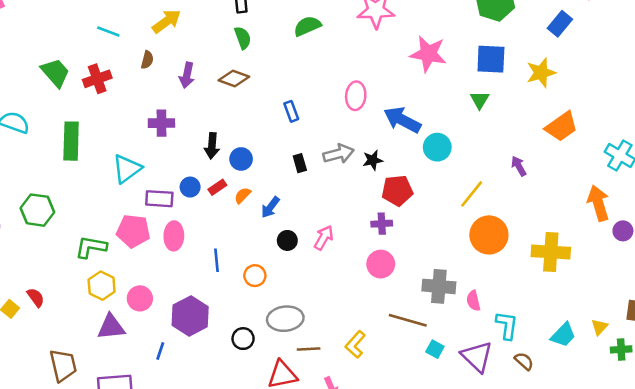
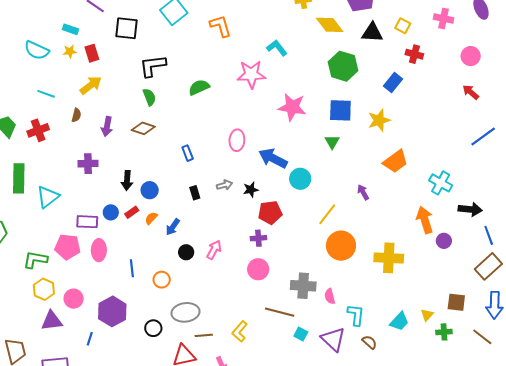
gray arrow: (339, 154) -> (224, 185), size x0.7
cyan triangle: (127, 169) -> (48, 197), moved

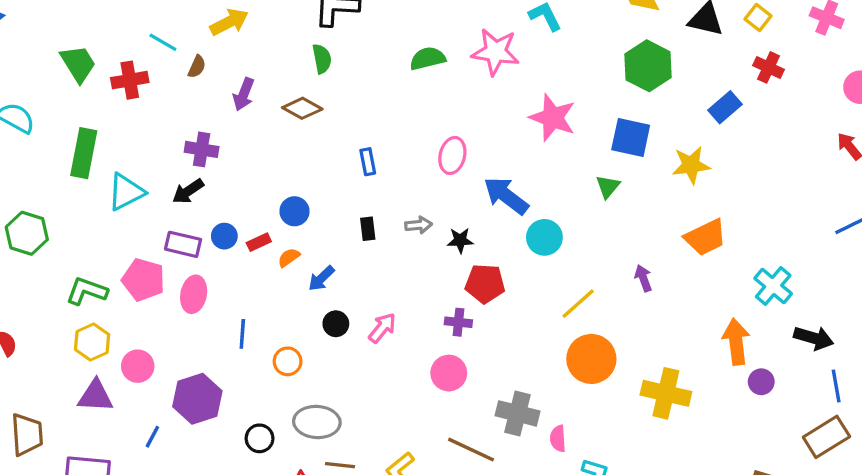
green semicircle: (199, 87) -> (428, 58), moved
cyan line: (46, 94) -> (163, 42), moved
black arrow: (127, 180) -> (188, 191), moved, turned 42

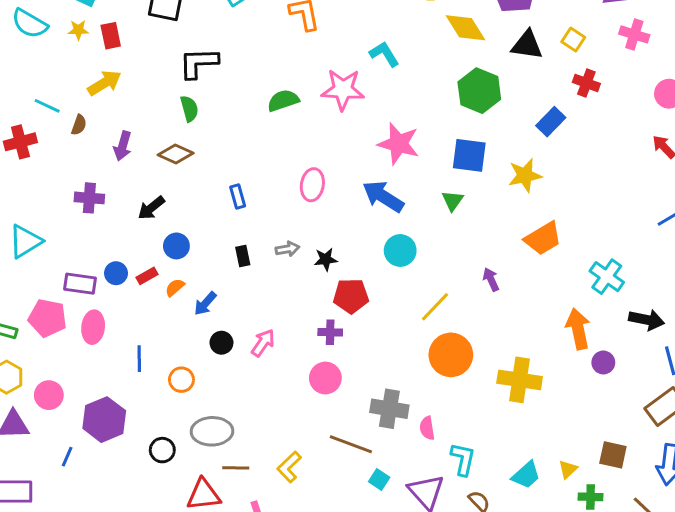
black arrow: (188, 191) -> (151, 208), moved
blue arrow: (506, 196) -> (383, 196), moved

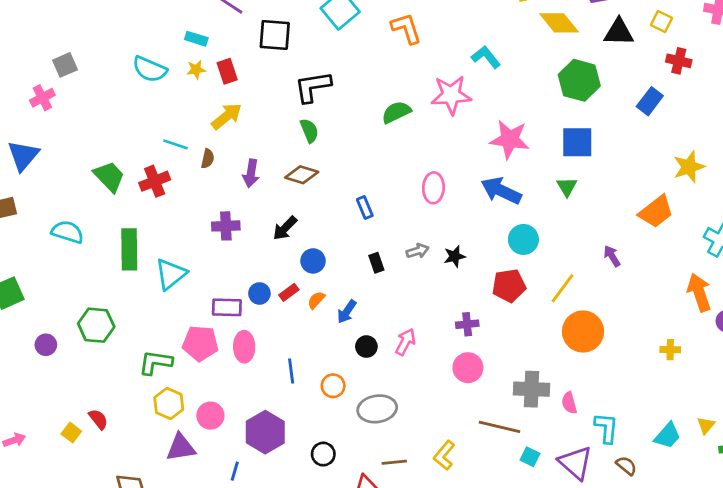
yellow star: (525, 175) -> (689, 167), moved
red pentagon: (351, 296) -> (509, 286), moved
yellow cross: (520, 380) -> (670, 350), moved, size x0.5
gray ellipse: (212, 431) -> (377, 409), moved

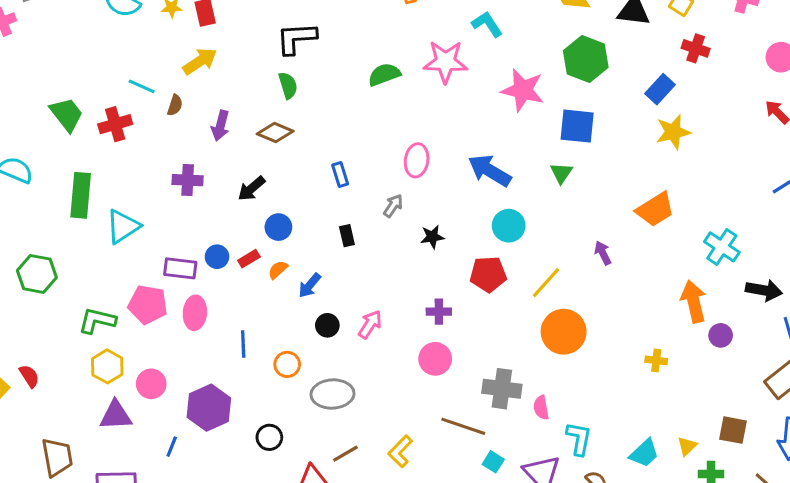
pink star: (510, 139) -> (523, 90), moved
yellow star: (689, 167) -> (673, 132), moved
gray arrow: (418, 251) -> (393, 206), moved, turned -45
brown line: (394, 462) -> (345, 454), turned -30

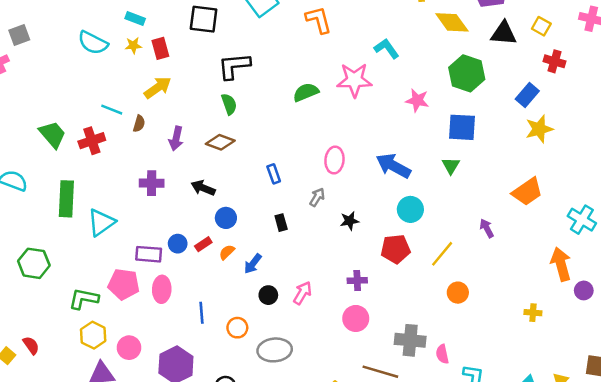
pink star: (523, 90) -> (417, 100), size x0.7
black arrow: (251, 189) -> (203, 188), turned 65
orange circle: (564, 332) -> (458, 293), size x0.6

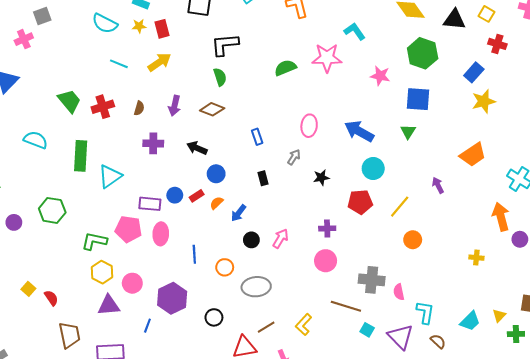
cyan line: (112, 110) -> (119, 64), moved
brown semicircle: (139, 124) -> (139, 108), moved
red semicircle: (31, 345) -> (51, 298), moved

